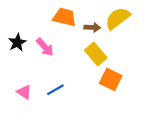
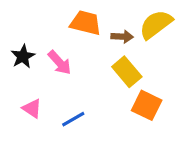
pink triangle: (24, 92) -> (32, 108), moved

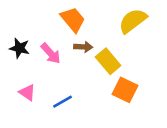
orange trapezoid: (86, 23) -> (73, 20), turned 36
brown arrow: (122, 37) -> (83, 47), moved
black star: (23, 56) -> (19, 48), turned -30

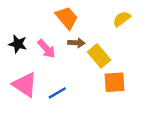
yellow semicircle: (133, 21) -> (122, 19), size x0.7
orange square: (125, 90) -> (115, 82), turned -30
pink triangle: (27, 92) -> (25, 85), size x1.6

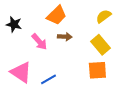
orange trapezoid: (67, 18) -> (57, 15), turned 85
black star: (18, 44) -> (14, 24), moved
yellow rectangle: (99, 56) -> (100, 45), moved

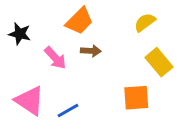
yellow rectangle: (100, 45) -> (159, 62), moved

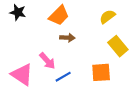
black star: (20, 34) -> (18, 12), moved
pink arrow: (55, 58) -> (47, 61), moved
blue line: (68, 111) -> (63, 77), moved

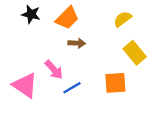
black star: (18, 12) -> (31, 14), moved

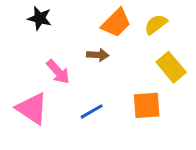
orange trapezoid: (67, 18) -> (116, 23), moved
pink arrow: (54, 70) -> (58, 72), moved

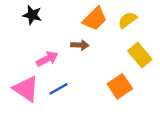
pink arrow: (58, 72) -> (47, 59), turned -75
orange square: (147, 105) -> (120, 86), turned -30
blue line: (92, 111) -> (59, 89), moved

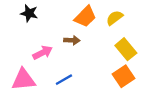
orange square: (120, 86) -> (124, 76), moved
pink triangle: (26, 89) -> (24, 80), turned -40
blue line: (59, 89) -> (64, 80), moved

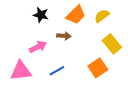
black star: (29, 13) -> (41, 15), moved
orange square: (124, 76) -> (98, 68), moved

